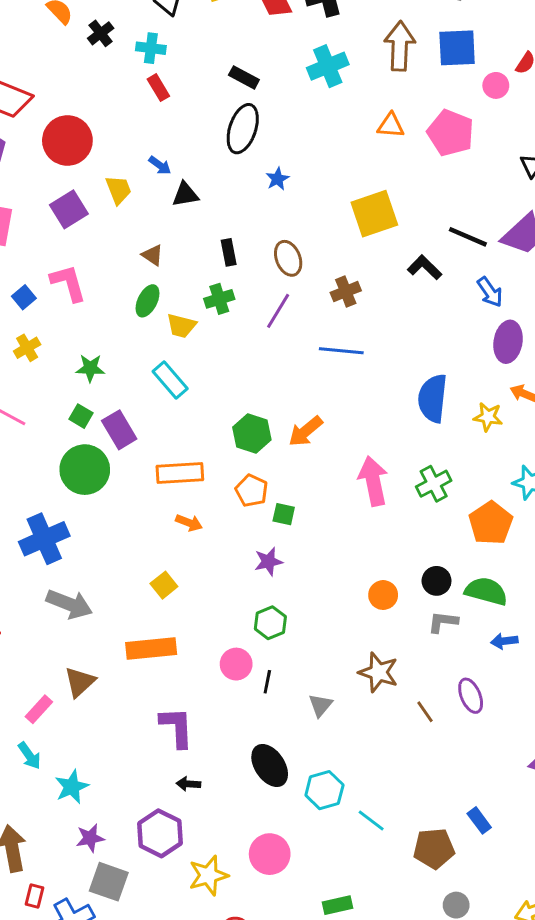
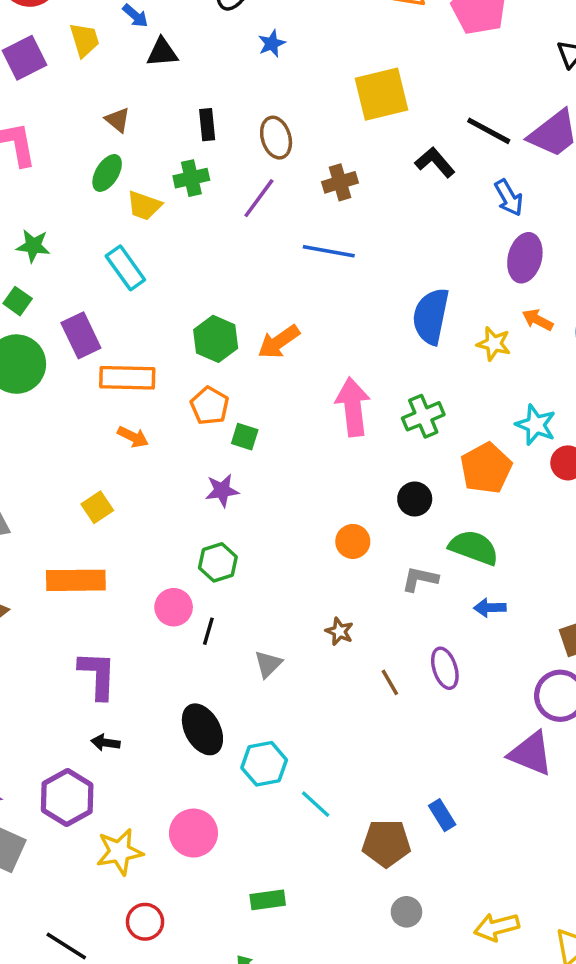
purple rectangle: (119, 430) -> (81, 335), moved
black circle: (437, 581) -> (415, 499), moved
brown star: (378, 672) -> (339, 631), size x0.6

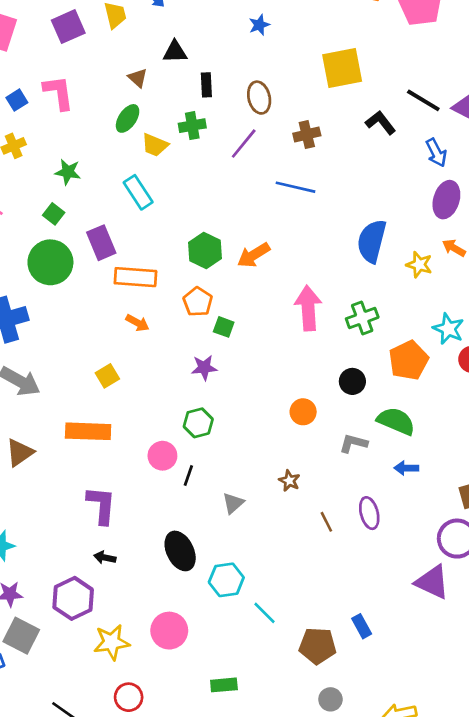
black triangle: (162, 52) -> (175, 52), moved

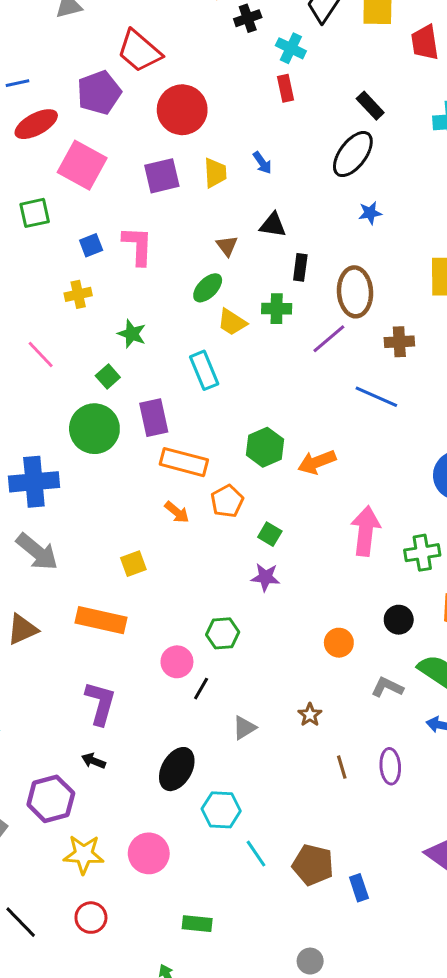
brown ellipse: (259, 98) -> (355, 292), size x1.4
orange pentagon: (198, 302) -> (227, 501), moved
purple star: (204, 368) -> (265, 577), moved
black ellipse: (180, 551) -> (177, 769), turned 45
brown pentagon: (318, 646) -> (313, 865), moved

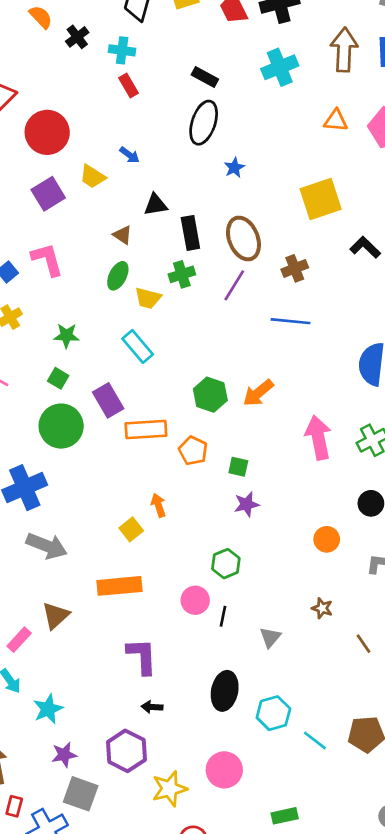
yellow trapezoid: (215, 173) -> (92, 177), turned 144
black rectangle: (300, 267) -> (190, 233), size x1.4
orange arrow: (177, 512) -> (158, 505), moved, turned -130

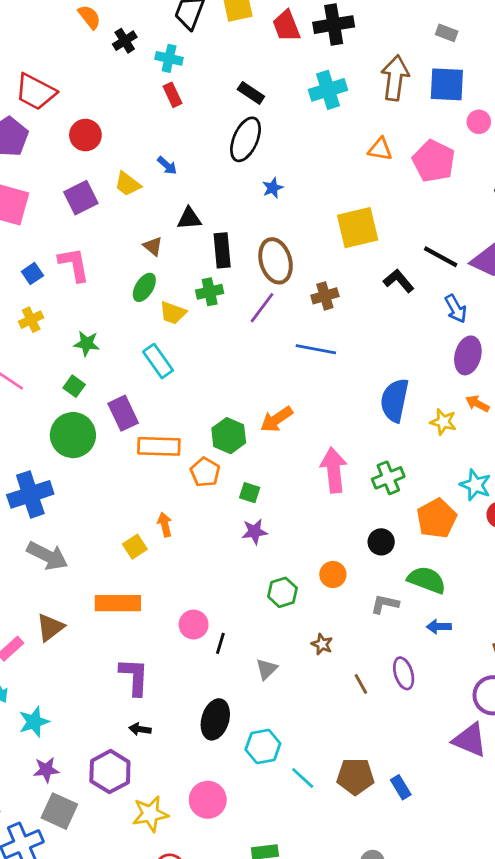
red circle: (47, 132) -> (85, 135), size x0.7
green hexagon: (210, 395) -> (229, 436), moved
green hexagon: (226, 564) -> (282, 592), moved

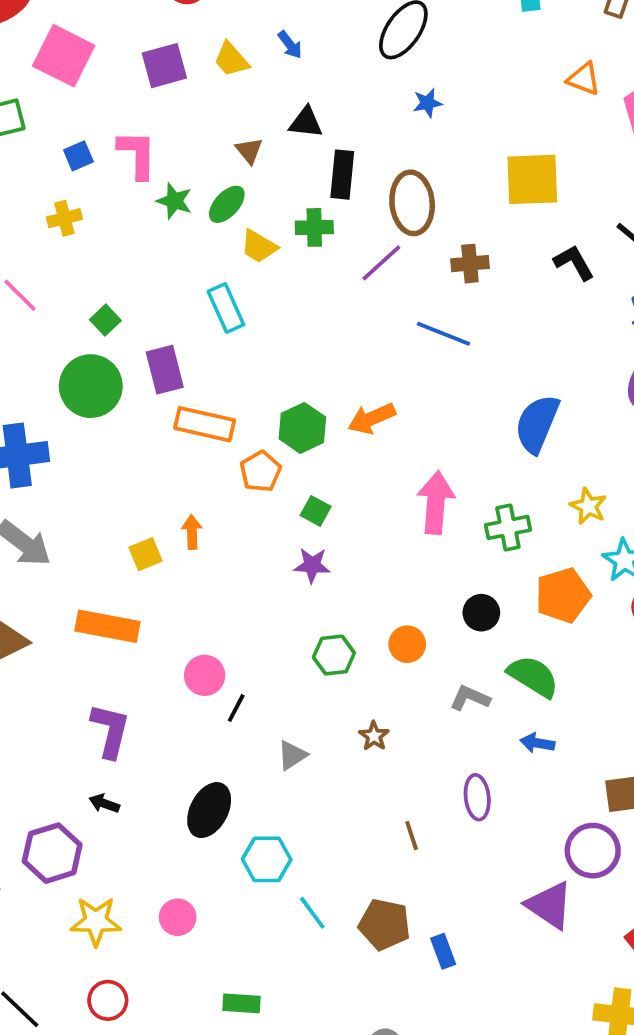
green star: (87, 344) -> (174, 201), moved
yellow star: (443, 422) -> (588, 506), moved
brown line: (361, 684) -> (412, 836), moved
pink circle: (208, 800) -> (178, 917), size x0.7

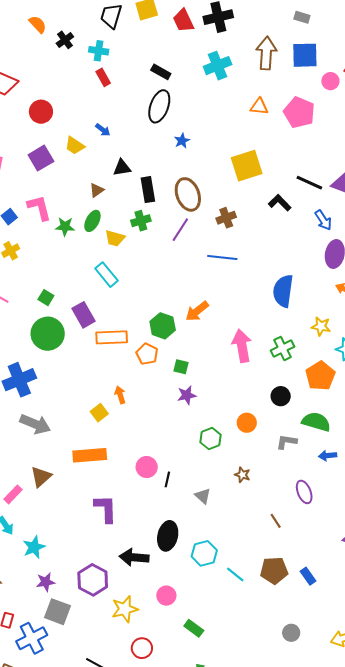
brown triangle: (249, 151) -> (97, 190), turned 49
gray triangle: (292, 755) -> (203, 496), turned -30
black arrow: (104, 803) -> (134, 557), moved, size x1.8
green rectangle: (242, 1003) -> (194, 628), moved, turned 48

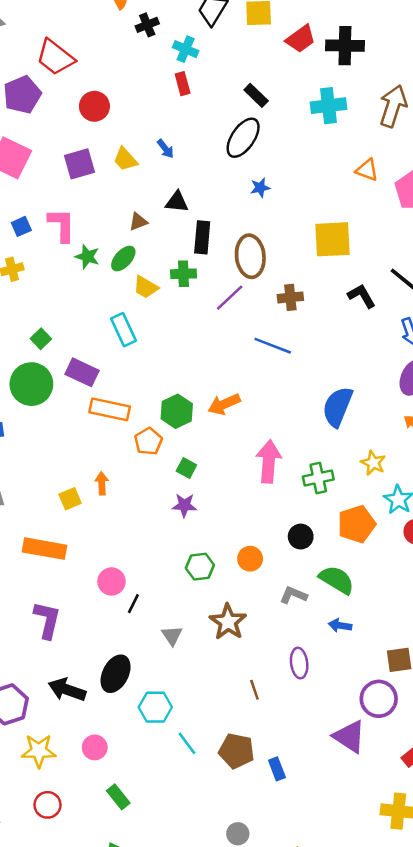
red trapezoid: (183, 21) -> (301, 39), turned -115
purple rectangle: (84, 315) -> (82, 372), turned -50
brown star: (242, 475) -> (228, 622), size x1.8

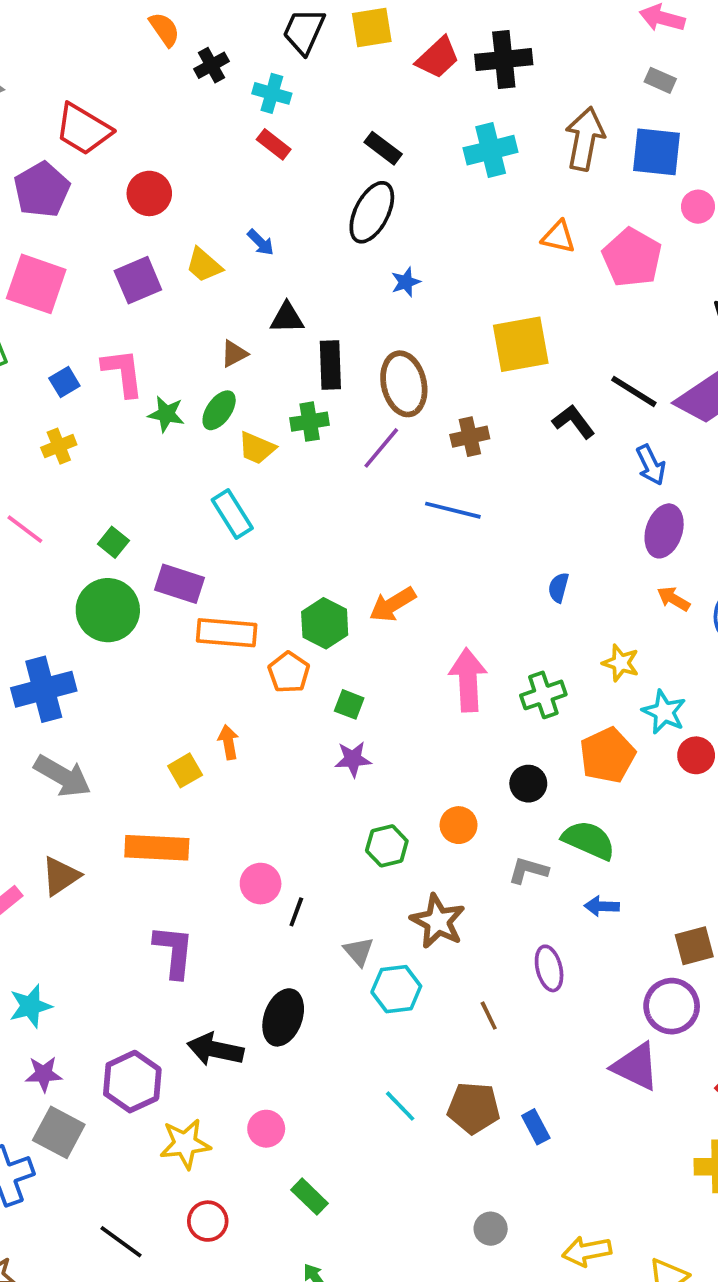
red rectangle: (183, 84) -> (274, 144), turned -30
blue semicircle: (338, 407) -> (558, 588), size x0.5
cyan hexagon: (155, 707) -> (396, 989), moved

